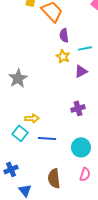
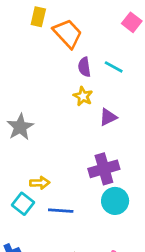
cyan line: (85, 48) -> (114, 67), moved, turned 40
purple cross: (78, 108) -> (104, 169), size x1.5
cyan circle: (81, 147) -> (115, 201), moved

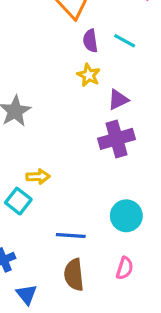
purple cross: (104, 169) -> (117, 139), moved
cyan circle: (115, 201) -> (126, 216), moved
blue line: (61, 211) -> (71, 235), moved

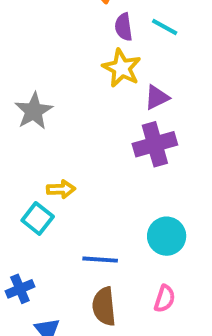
yellow star: (89, 75) -> (122, 68), size x1.4

